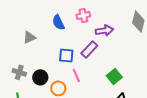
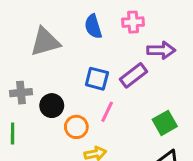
gray triangle: (29, 37) -> (45, 42), size x1.5
gray cross: (19, 72) -> (21, 93), turned -32
pink line: (76, 75) -> (107, 112), turned 40

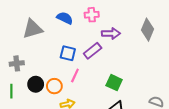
blue semicircle: (93, 26) -> (65, 18), turned 133
black circle: (52, 106) -> (36, 84), moved
green square: (165, 123) -> (114, 83), turned -35

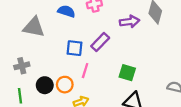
gray triangle: (33, 29) -> (34, 27), turned 35
purple arrow: (111, 33) -> (130, 22), moved

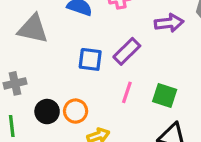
pink line: (85, 71) -> (127, 92), moved

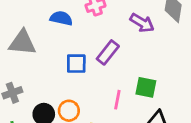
purple arrow: (169, 23) -> (142, 23), turned 45
pink line: (127, 92) -> (117, 100), moved

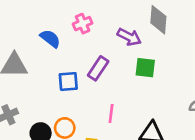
blue semicircle: (61, 18) -> (50, 39), turned 30
green square: (146, 87) -> (145, 68), moved

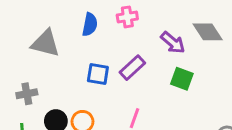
gray diamond: (158, 20) -> (208, 32), turned -52
blue semicircle: (50, 39) -> (90, 24), turned 50

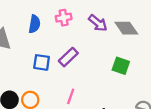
purple arrow: (173, 43) -> (98, 23), moved
green square: (182, 79) -> (121, 66), moved

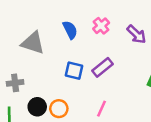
pink cross: (64, 18) -> (101, 26), turned -35
blue semicircle: (34, 24) -> (70, 30), turned -42

